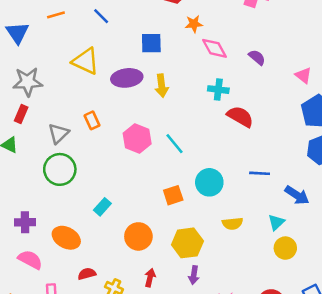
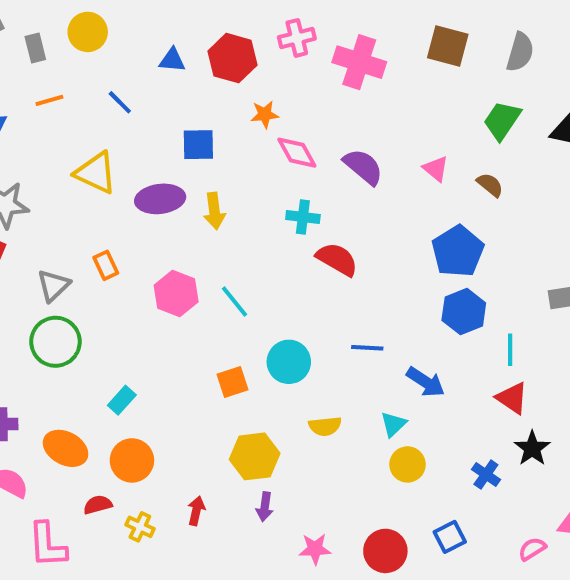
purple semicircle: (257, 57) -> (363, 167), size x1.5
pink triangle: (303, 75) -> (436, 169), moved
orange circle: (138, 236) -> (132, 460), moved

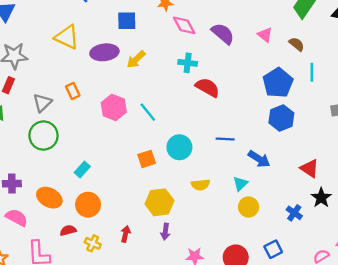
yellow arrow: (214, 211) -> (136, 59), turned 54
cyan line: (510, 350) -> (312, 72), moved

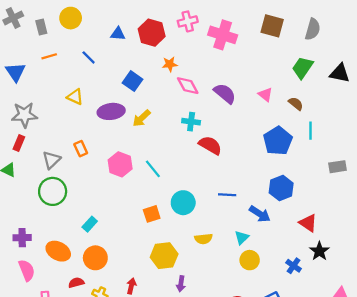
blue square: (127, 21) -> (133, 81), turned 36
yellow triangle: (67, 37) -> (75, 97), size x0.7
blue hexagon: (281, 118) -> (281, 188), moved
pink semicircle: (17, 218) -> (27, 270), turned 40
purple arrow: (165, 232) -> (181, 284), moved

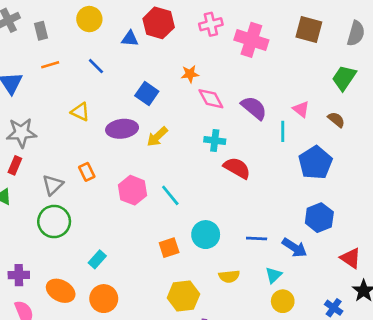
yellow circle: (71, 18) -> (89, 19), moved
red hexagon: (152, 33) -> (159, 23), moved
cyan line: (310, 131) -> (283, 131), moved
blue line: (227, 195) -> (257, 239), moved

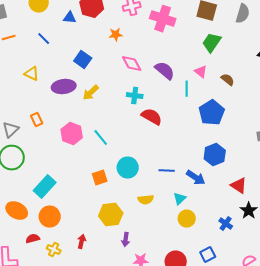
orange star: (190, 74) -> (116, 35), moved
green trapezoid: (344, 78) -> (212, 43), moved
cyan rectangle: (97, 259) -> (45, 187), size x1.6

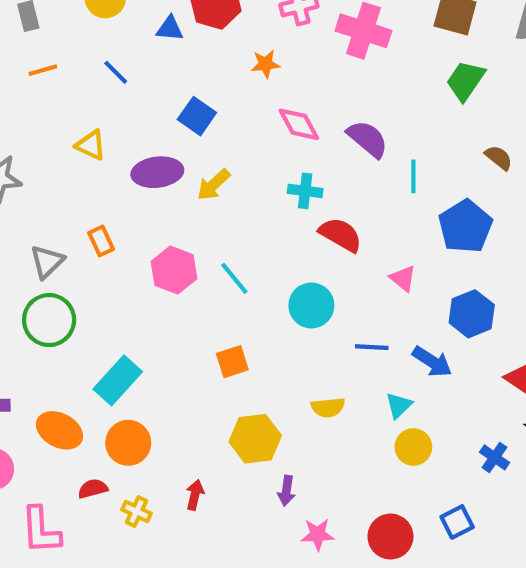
pink triangle: (201, 72) -> (403, 278), moved
cyan circle: (128, 168) -> (311, 305), moved

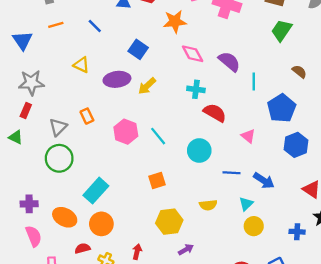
orange star: (266, 64) -> (175, 22), size x1.5
blue hexagon: (472, 314) -> (296, 145), moved
blue cross: (495, 457) -> (297, 232), turned -32
purple arrow: (286, 491) -> (186, 249), turned -128

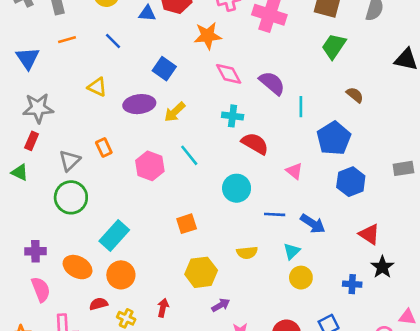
cyan line: (158, 136) -> (189, 155), moved

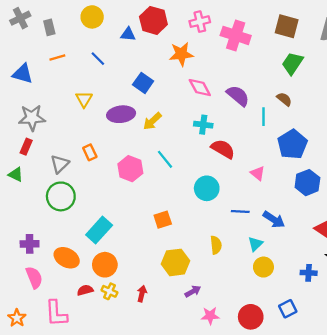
blue triangle: (28, 58) -> (23, 74), turned -40
yellow triangle: (97, 87) -> (84, 99), turned 36
brown semicircle: (355, 95) -> (284, 99), moved
yellow semicircle: (247, 253) -> (216, 245), turned -90
yellow cross: (126, 318) -> (109, 291), moved

